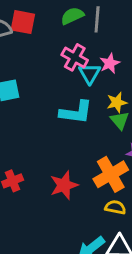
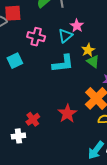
pink cross: (75, 57) -> (36, 37), moved
cyan triangle: (90, 73) -> (65, 36), turned 35

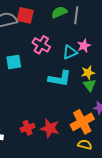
red star: (67, 113) -> (50, 128), turned 30
red cross: (33, 119) -> (28, 128), moved

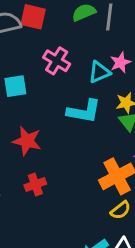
red star: (50, 128) -> (27, 141), moved
yellow semicircle: (85, 145) -> (121, 210), turned 128

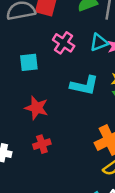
cyan triangle: (99, 72) -> (99, 42), moved

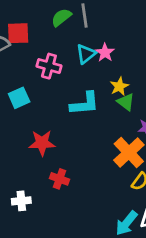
red cross: (42, 144) -> (60, 179), turned -35

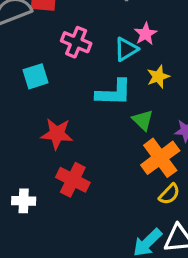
cyan triangle: (86, 54) -> (126, 49), moved
green triangle: (126, 102) -> (143, 120), moved
red cross: (60, 179) -> (73, 180), size x1.4

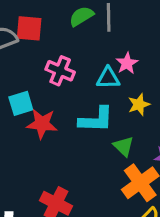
cyan triangle: (126, 49) -> (108, 78), turned 30
red star: (57, 134) -> (42, 124), moved

